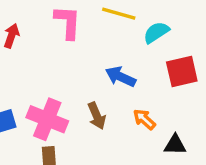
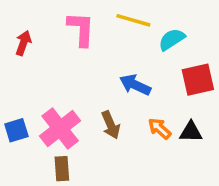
pink cross: (47, 119) -> (60, 128), turned 30
black triangle: (175, 145) -> (191, 132), moved

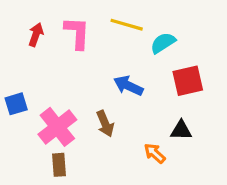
red arrow: (23, 43) -> (36, 35), moved
orange arrow: (160, 128) -> (155, 153), moved
blue square: (16, 130) -> (16, 104), moved

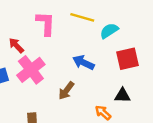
red arrow: (36, 35) -> (16, 45), moved, turned -63
brown arrow: (105, 124) -> (66, 91), turned 60
pink cross: (57, 127) -> (31, 70), moved

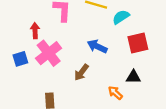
red arrow: (16, 45) -> (35, 31), turned 42

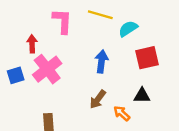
blue arrow: (97, 46) -> (102, 61), turned 72
brown arrow: (81, 72) -> (98, 99), moved

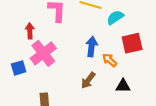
blue square: (16, 75) -> (19, 68), moved
black triangle: (142, 96) -> (123, 86), moved
orange arrow: (122, 113) -> (110, 60), moved

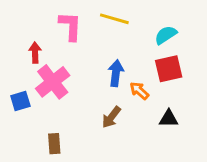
cyan semicircle: (115, 17) -> (166, 35), moved
black triangle: (123, 86) -> (169, 119), moved

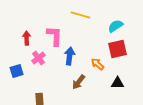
pink L-shape: (70, 26) -> (55, 36), moved
blue arrow: (116, 73) -> (70, 56), moved
pink cross: (53, 82) -> (39, 58), size x0.6

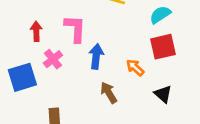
blue square: (17, 71) -> (22, 77), size x1.5
brown arrow: (79, 82) -> (109, 93), turned 112
black triangle: (118, 83) -> (163, 94), turned 40

